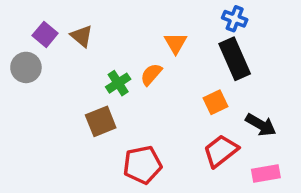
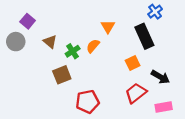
blue cross: (235, 19) -> (155, 12), moved, turned 32
brown triangle: (82, 36) -> (50, 42), moved

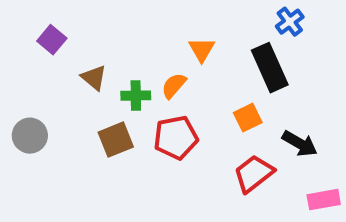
gray circle: (16, 42) -> (30, 136), moved
green cross: (73, 51) -> (136, 96), turned 32
red pentagon: (88, 102) -> (176, 138), moved
pink rectangle: (164, 107) -> (324, 200), moved

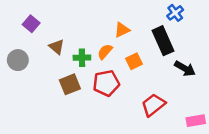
orange triangle: (202, 50) -> (122, 30), turned 35
orange square: (248, 118) -> (134, 61), moved
gray circle: (30, 136) -> (18, 60), moved
black arrow: (300, 144) -> (185, 69), moved

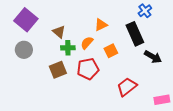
purple square: (31, 24) -> (26, 20), size x1.6
brown triangle: (57, 47) -> (59, 32), moved
gray circle: (18, 60) -> (24, 50), moved

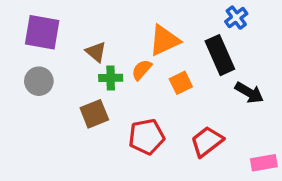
purple square: (26, 20) -> (42, 32), turned -30
orange triangle: (101, 25) -> (164, 40), size x1.5
red pentagon: (88, 69) -> (147, 137), moved

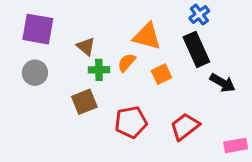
blue cross: (236, 18) -> (199, 15), moved
orange triangle: (164, 40) -> (147, 36), turned 40

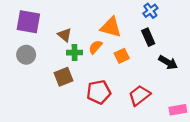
black rectangle: (196, 49) -> (148, 37), size x0.7

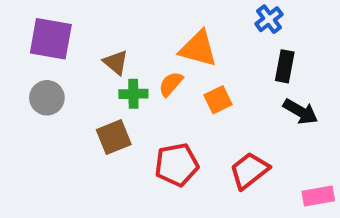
black rectangle: (148, 37) -> (285, 66), moved, turned 35

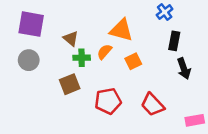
black arrow: (300, 112) -> (184, 69), turned 40
red trapezoid: (249, 171) -> (153, 105), turned -95

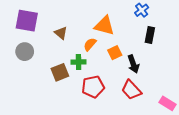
green cross: (82, 58) -> (79, 62), moved
black arrow: (184, 69) -> (133, 64), moved
pink rectangle: (195, 120) -> (168, 103), turned 42

